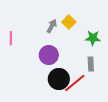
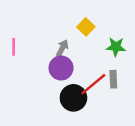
gray arrow: (52, 26) -> (62, 48), moved
red line: (75, 83) -> (93, 84), moved

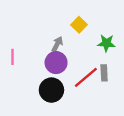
pink line: (14, 47) -> (13, 57), moved
black circle: (73, 98) -> (51, 90), moved

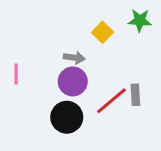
green star: (106, 43) -> (140, 20), moved
gray arrow: (57, 44) -> (74, 58), turned 70

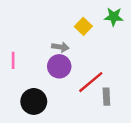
gray rectangle: (135, 95) -> (106, 97), moved
black circle: (67, 117) -> (34, 101), moved

